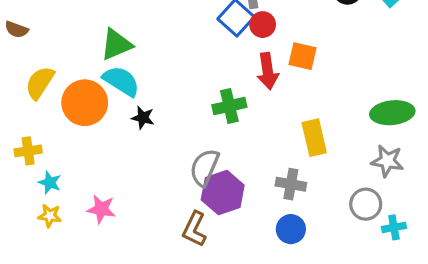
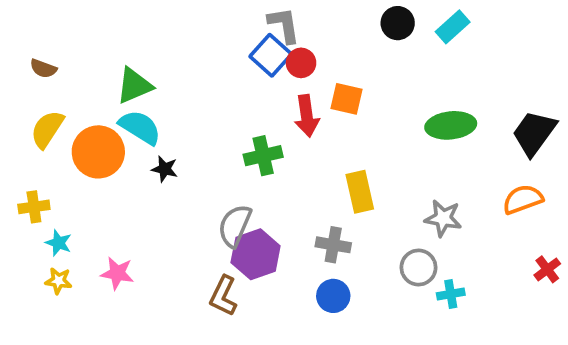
brown semicircle: (16, 30) -> (43, 69), moved
green ellipse: (392, 113) -> (451, 125), moved

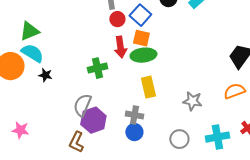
blue square: (271, 55) -> (140, 15), moved
green ellipse: (451, 125) -> (143, 55), moved
gray circle: (418, 267) -> (179, 139), moved
cyan cross: (451, 294) -> (217, 137), moved, size x1.6
blue circle: (333, 296) -> (134, 132), moved

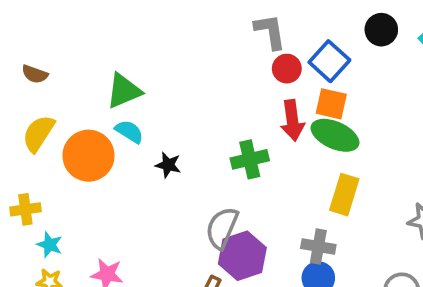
cyan semicircle: (32, 53) -> (129, 132), size x0.7
green ellipse: (143, 55) -> (335, 135), turned 30
black star: (45, 75) -> (168, 165), moved
yellow rectangle: (148, 87) -> (344, 195), turned 30

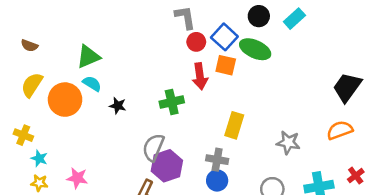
green ellipse: (335, 135) -> (255, 49), moved
yellow cross: (25, 209) -> (23, 135), turned 30

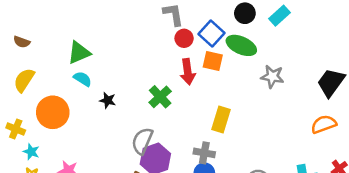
orange circle: (65, 100) -> (53, 112), moved
green cross: (172, 102) -> (160, 97), turned -30
gray star: (288, 142) -> (272, 76), moved

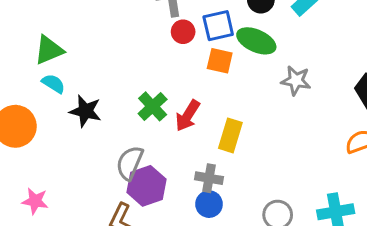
blue square: (211, 34) -> (218, 26), turned 35
red arrow: (188, 72) -> (188, 116), moved, turned 40
black star: (108, 100) -> (85, 111), size x1.5

